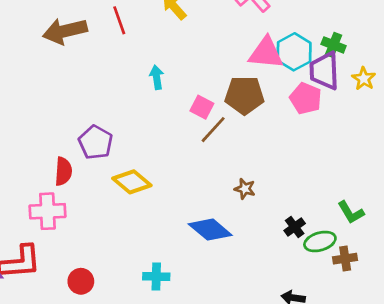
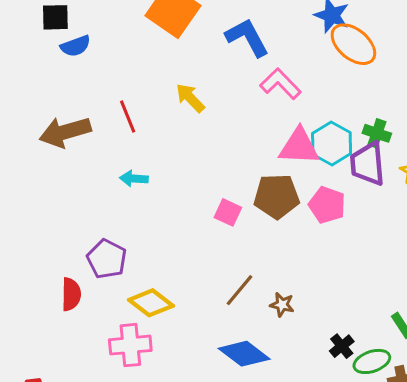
cyan arrow: (157, 77) -> (134, 179), moved, turned -75
pink pentagon: (306, 98) -> (327, 205), moved
brown line: (213, 130) -> (240, 290), moved
pink cross: (47, 211) -> (130, 345), moved

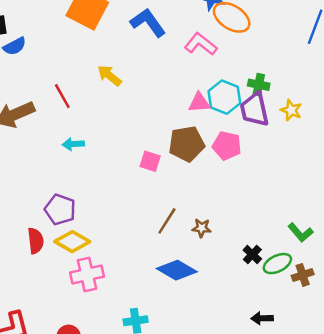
pink L-shape: (280, 84) -> (201, 44), moved
pink triangle: (299, 146) -> (199, 103), size x0.7
yellow diamond: (151, 303) -> (72, 242), moved

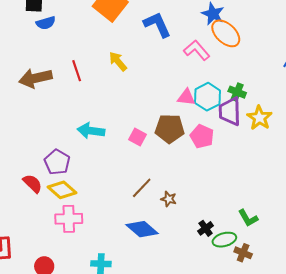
yellow star: (291, 110) -> (259, 118), size x1.4
cyan arrow: (73, 144) -> (91, 131), moved, size x1.5
red semicircle: (36, 241) -> (33, 183), turned -50
brown cross: (303, 275) -> (243, 253), turned 30

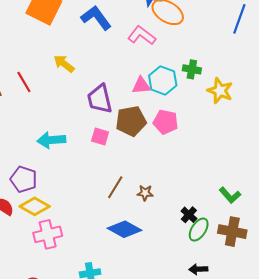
purple trapezoid: (230, 111) -> (100, 99), moved
green ellipse: (224, 240) -> (199, 230), moved, turned -30
brown cross: (243, 253) -> (232, 232), size x1.5

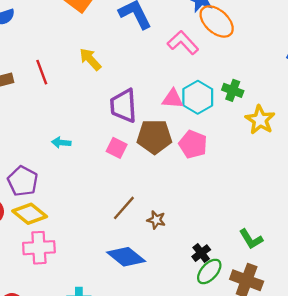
cyan arrow: (51, 140) -> (61, 143), size x0.6

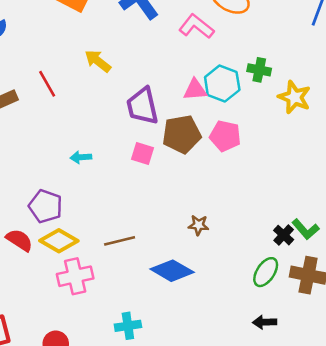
brown line: (124, 208) -> (120, 241), moved, turned 44
black cross: (201, 253) -> (284, 235), moved

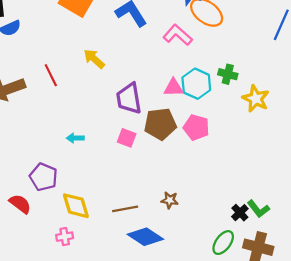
yellow diamond: (59, 241) -> (76, 206), moved, turned 40
brown line: (120, 241) -> (125, 209), moved
pink cross: (75, 276) -> (65, 237), size x0.6

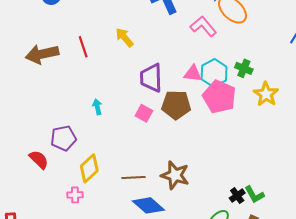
pink pentagon: (196, 127) -> (219, 97), moved, size x1.4
cyan arrow: (75, 138) -> (97, 107), turned 70
purple pentagon: (43, 177) -> (63, 138), turned 30
brown star: (170, 200) -> (175, 175), size x1.8
yellow diamond: (76, 206) -> (89, 168), turned 56

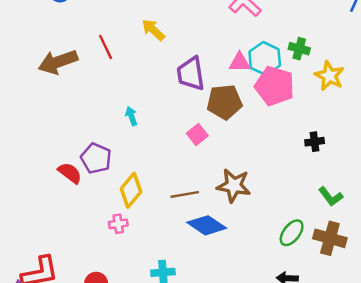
pink square: (144, 113) -> (197, 135), moved, turned 30
purple pentagon: (63, 138) -> (96, 158), turned -30
red semicircle: (39, 159) -> (70, 173), moved
black cross: (237, 196) -> (315, 142), moved, turned 35

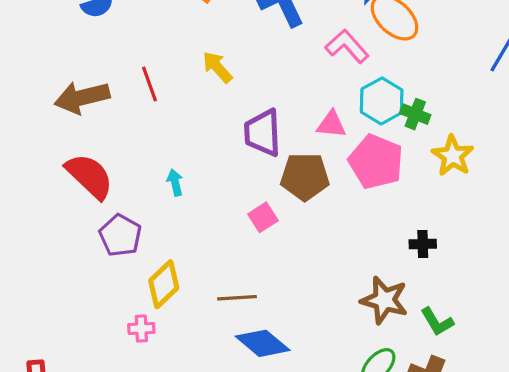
cyan hexagon: (265, 59) -> (382, 101), moved
red semicircle: (70, 173) -> (89, 176), moved, size x1.5
brown star: (234, 186) -> (384, 300), moved

